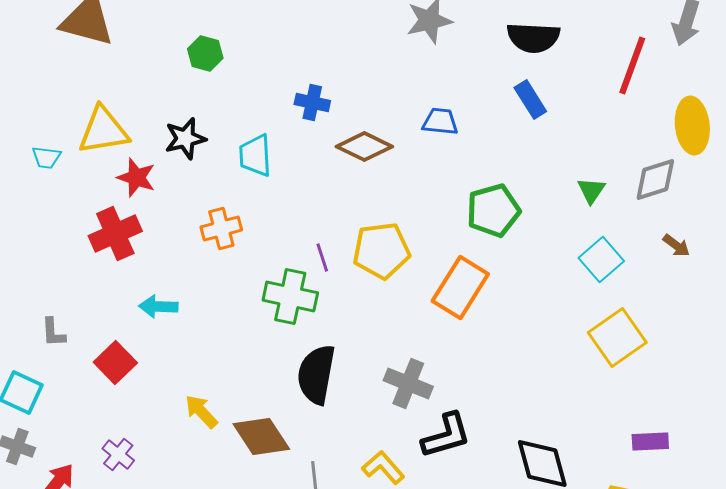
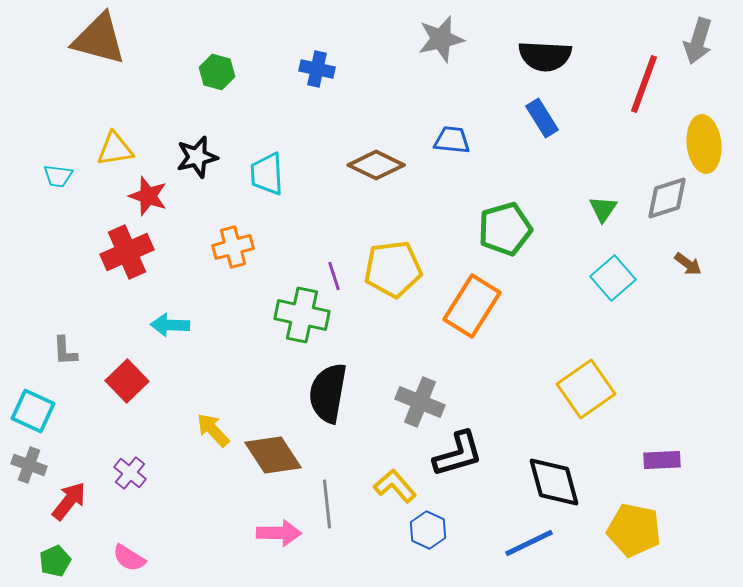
blue cross: (312, 102) -> (317, 69), moved
yellow triangle: (103, 130) -> (115, 149), size x0.7
yellow square: (617, 338) -> (586, 389), moved

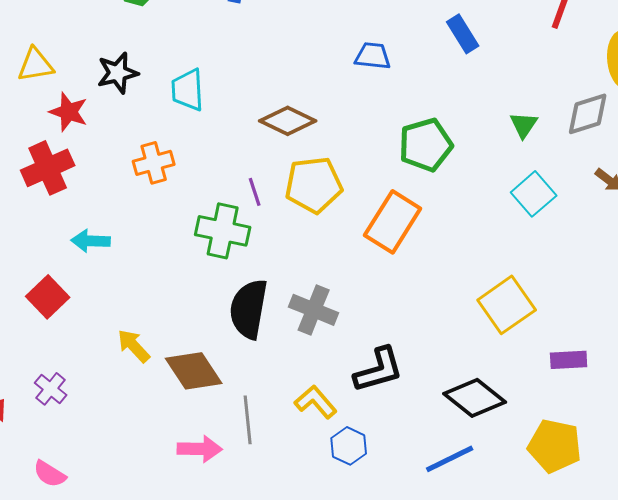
brown diamond: (376, 165) -> (288, 121), moved
gray cross: (420, 402) -> (314, 310), moved
purple rectangle: (662, 460) -> (569, 360), moved
black diamond: (554, 482) -> (475, 398), turned -36

